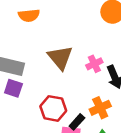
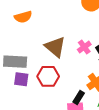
red hexagon: (53, 108) -> (48, 76), moved

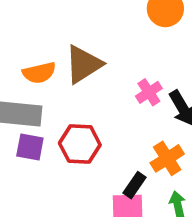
orange semicircle: (23, 17) -> (39, 73), moved
brown triangle: (55, 47) -> (83, 64), moved, turned 45

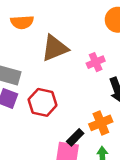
orange semicircle: (39, 73) -> (22, 22), moved
pink cross: (149, 92) -> (96, 62), moved

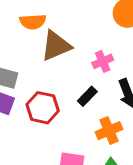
orange semicircle: (22, 22) -> (33, 22), moved
black rectangle: (75, 137) -> (87, 96), moved

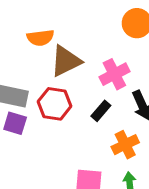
pink cross: (103, 61) -> (114, 74), size x1.4
red hexagon: (43, 108) -> (55, 104), moved

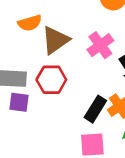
black rectangle: (101, 111) -> (95, 109), moved, size x1.4

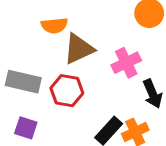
purple square: (19, 102) -> (26, 128), moved

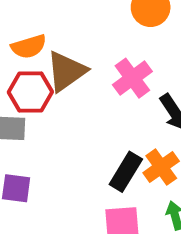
red hexagon: (67, 91) -> (30, 92), moved

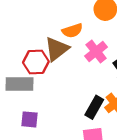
orange semicircle: (29, 47) -> (72, 31), moved

